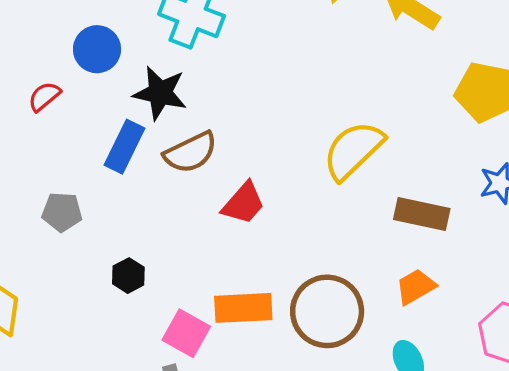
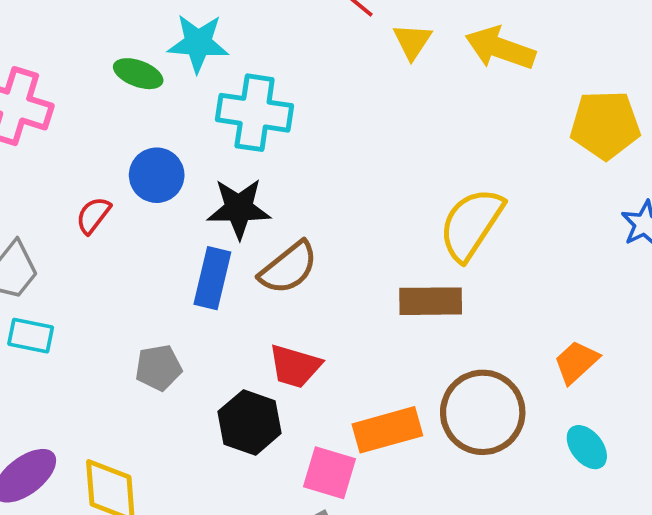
red semicircle: (44, 96) -> (93, 215), moved
red trapezoid: (244, 203) -> (295, 366), moved, turned 78
brown rectangle: (422, 214) -> (431, 301), moved
black hexagon: (128, 276) -> (250, 422), size x1.6

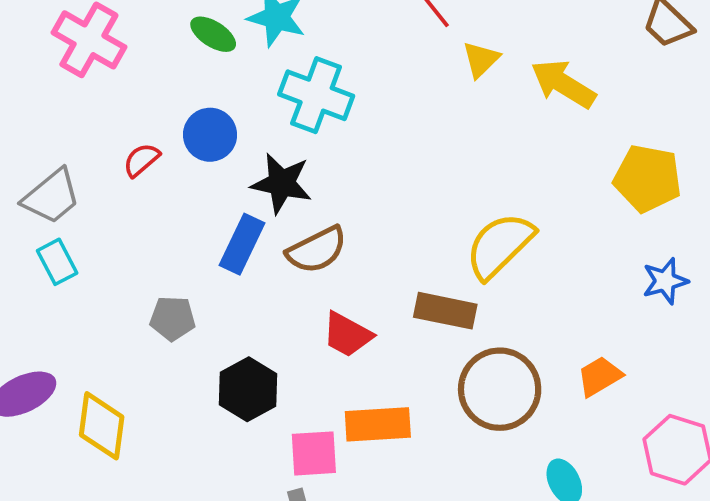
cyan rectangle: (31, 336) -> (57, 262), turned 39
orange trapezoid: (576, 362) -> (600, 376), moved
red trapezoid: (295, 366) -> (347, 335), moved
brown circle: (483, 412) -> (500, 389), moved
pink square: (329, 473) -> (314, 453), turned -32

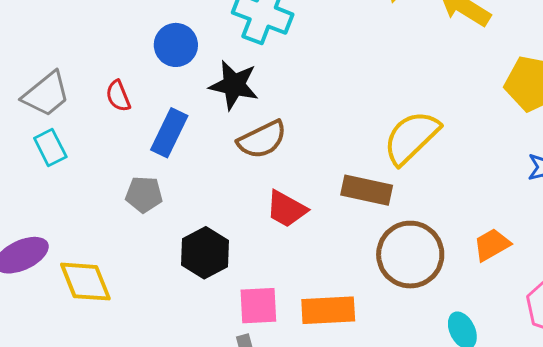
red semicircle: (141, 160) -> (118, 96), moved, turned -72
blue rectangle: (242, 244) -> (169, 133), moved
orange rectangle: (378, 424) -> (328, 310), moved
yellow diamond: (102, 426) -> (85, 282), turned -30

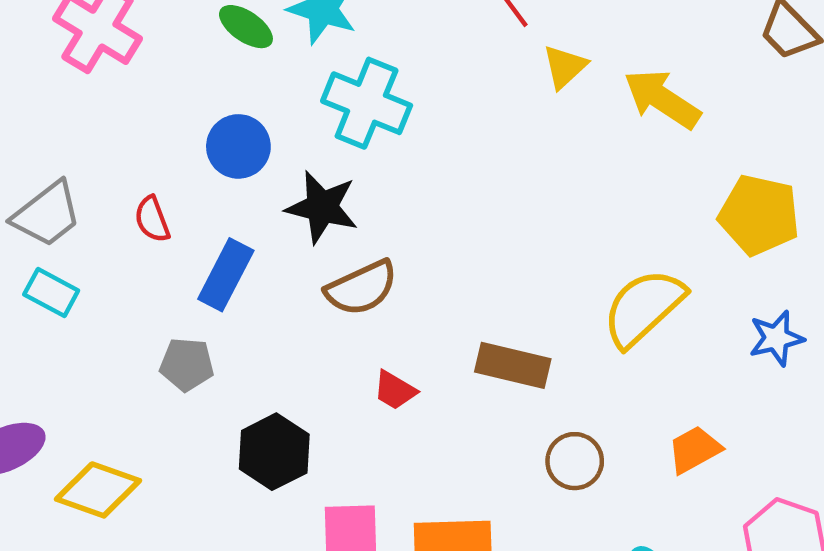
yellow semicircle: (411, 137) -> (643, 308), moved
cyan rectangle: (50, 148) -> (51, 292), turned -36
red trapezoid: (286, 209) -> (395, 390), size x0.7
brown circle: (410, 255) -> (575, 461), size x0.6
yellow diamond: (85, 282) -> (98, 490), turned -50

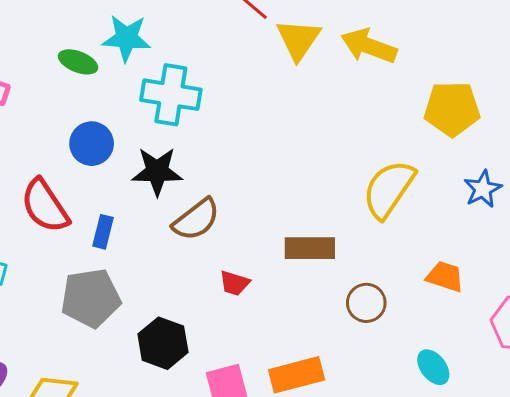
yellow triangle: (565, 67) -> (298, 39), size x1.4
red semicircle: (152, 219) -> (45, 206), size x1.8
blue rectangle: (226, 275) -> (103, 232), size x0.7
gray pentagon: (187, 364) -> (91, 298), size x1.6
orange trapezoid: (694, 450) -> (445, 277), turned 60

